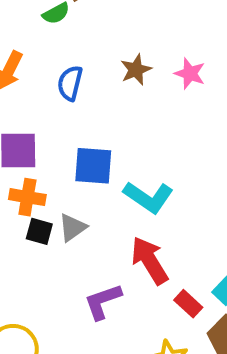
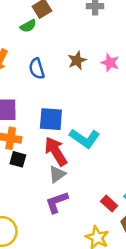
blue semicircle: (70, 83) -> (37, 69), turned -30
gray triangle: (73, 228) -> (57, 174), moved
red arrow: (150, 260) -> (56, 151), moved

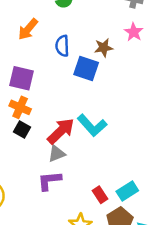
pink star: (110, 63) -> (134, 32), moved
blue square: (51, 119) -> (86, 69), moved
red arrow: (56, 151) -> (61, 131), turned 64

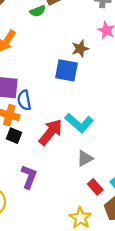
blue semicircle: (62, 46) -> (24, 100), moved
gray triangle: (57, 154) -> (85, 158), moved
purple L-shape: (49, 181) -> (29, 177), moved, turned 125

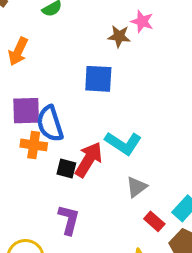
brown star: (80, 49) -> (119, 36), moved, turned 30
blue semicircle: (24, 100) -> (50, 124), size x1.4
black square: (14, 136) -> (66, 168), moved

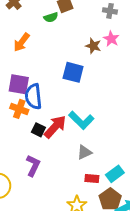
red rectangle: (154, 221) -> (92, 179), turned -48

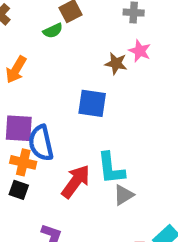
cyan L-shape: (81, 120) -> (111, 168), turned 45
black square: (38, 130) -> (19, 190), moved
gray triangle: (84, 152) -> (124, 195), moved

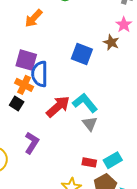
brown star: (116, 63) -> (111, 42), moved
cyan L-shape: (111, 168) -> (85, 103), turned 135
gray triangle: (124, 195) -> (90, 124), turned -49

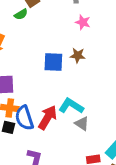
brown star: (111, 42) -> (78, 55), moved
blue semicircle: (40, 74) -> (24, 118), moved

